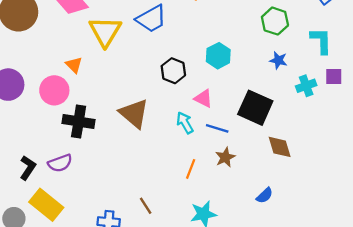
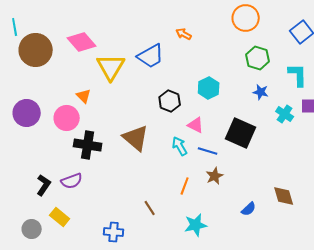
cyan cross: (306, 86) -> (285, 114), turned -36
brown diamond: (280, 147) -> (284, 196), moved
yellow rectangle: (46, 205) -> (60, 217), size x0.7
brown line: (146, 206) -> (150, 208), moved

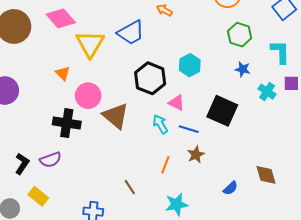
black hexagon: (170, 101) -> (150, 78), size x1.4
pink circle: (67, 118) -> (88, 96), moved

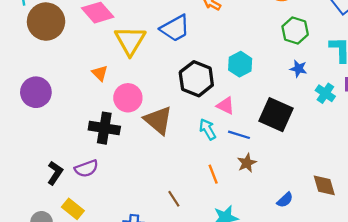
orange line: (165, 165) -> (213, 174), turned -42

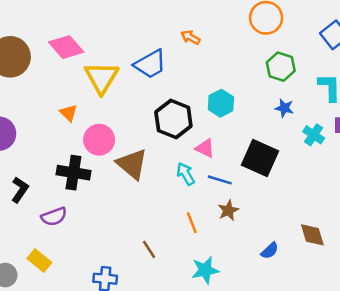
black L-shape: (55, 173) -> (20, 190), moved

